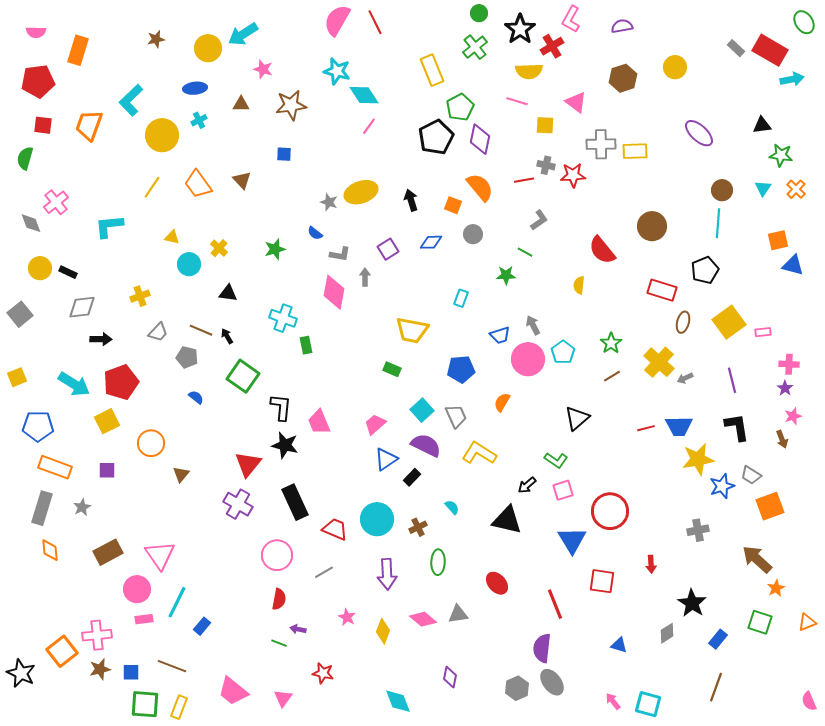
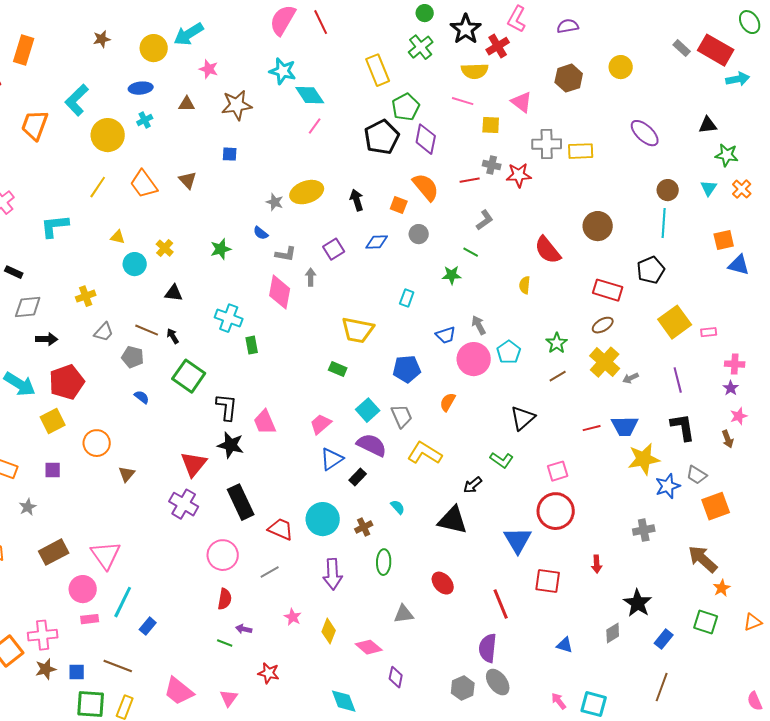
brown ellipse: (683, 322) -> (603, 325), moved, turned 45
pink square: (563, 490) -> (558, 471), moved
pink diamond: (423, 619) -> (369, 647), moved

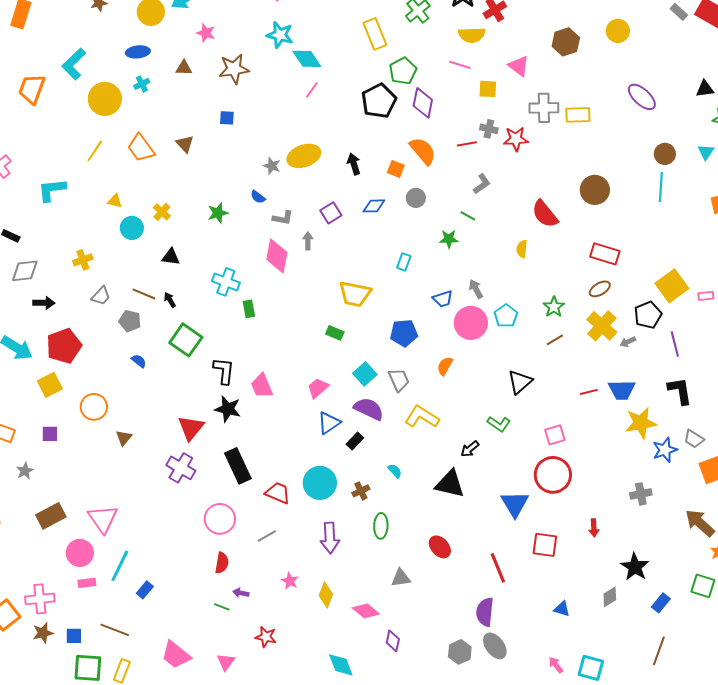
black pentagon: (651, 270) -> (648, 315), moved

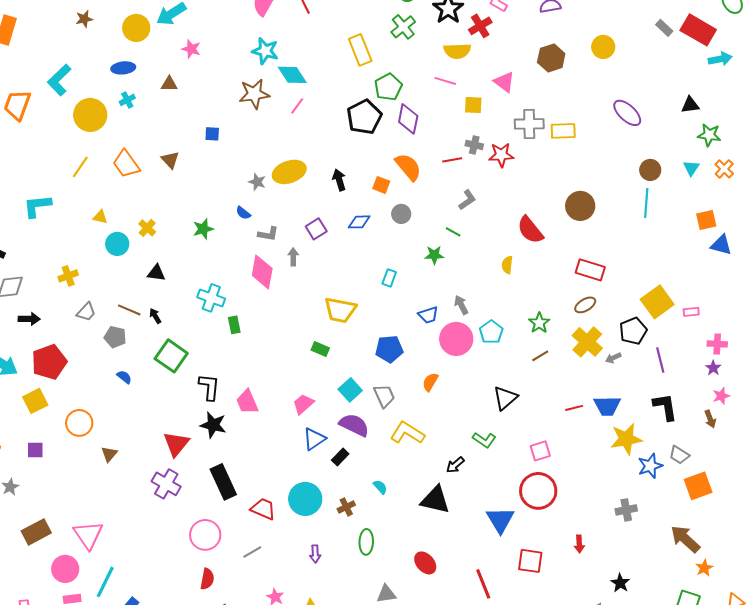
brown star: (234, 69) -> (254, 94), moved
purple arrow: (330, 538) -> (315, 554), size x0.6
black star: (635, 567) -> (620, 583), size x0.7

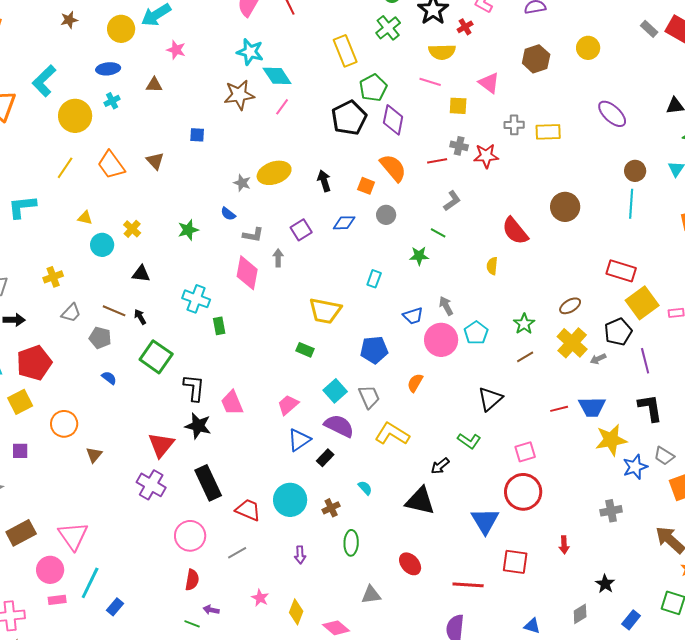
red cross: (480, 26) -> (465, 27), size x0.7
gray cross: (529, 124) -> (514, 125), size x0.7
red rectangle: (590, 270) -> (621, 271), moved
red line: (483, 584) -> (468, 585), turned -64

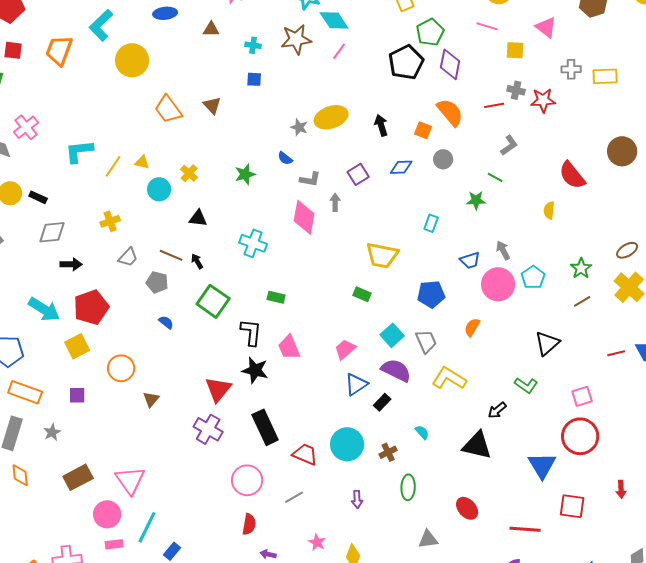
cyan cross: (112, 101) -> (253, 45), moved, turned 35
yellow line: (65, 168) -> (113, 166), moved
green rectangle: (219, 326) -> (276, 297), moved, turned -66

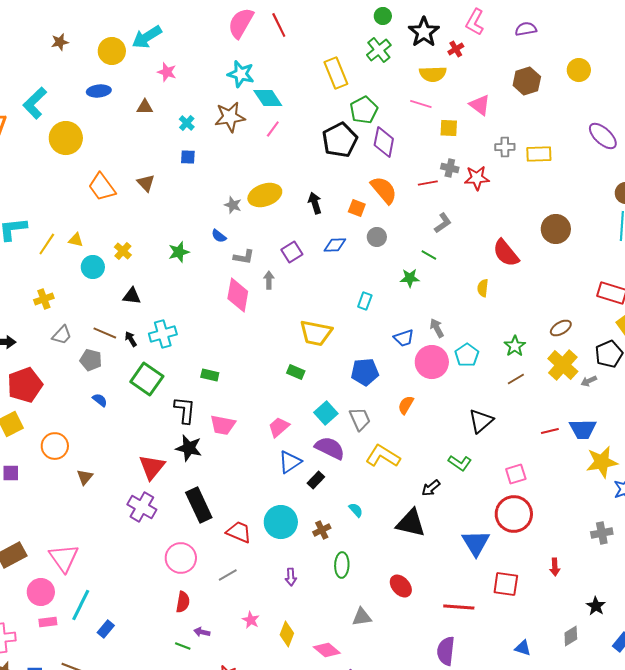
cyan cross: (253, 45) -> (187, 123), turned 35
cyan cross: (253, 243) -> (163, 334), moved, turned -36
pink trapezoid: (289, 347) -> (223, 425), turned -56

